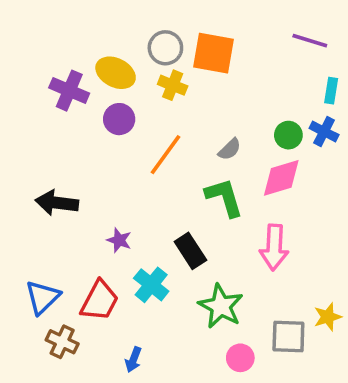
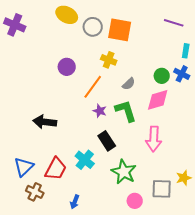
yellow ellipse: (116, 73) -> (67, 15), moved
yellow cross: (173, 85) -> (109, 60), moved
purple cross: (69, 91) -> (15, 25), moved
black arrow: (57, 203) -> (45, 122), moved
purple star: (119, 240) -> (100, 111), moved

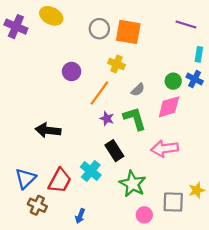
yellow ellipse: (67, 15) -> (51, 16), moved
pink arrow: (154, 139) -> (165, 149), turned 80

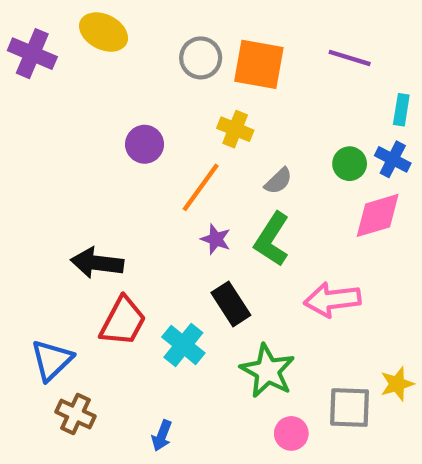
purple line: (186, 24) -> (350, 58), moved
pink diamond: (169, 107) -> (378, 215), moved
green L-shape: (135, 119) -> (272, 239), turned -130
red trapezoid: (60, 181) -> (123, 321), moved

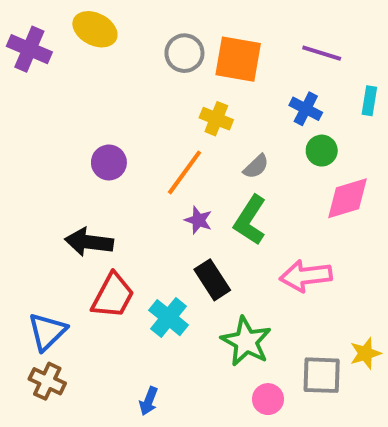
purple circle: (145, 144) -> (109, 162), moved
blue cross: (393, 159) -> (306, 109), moved
brown cross: (75, 414) -> (47, 381), moved

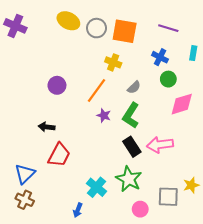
yellow ellipse: (95, 29) -> (68, 21), moved
black arrow: (89, 242) -> (47, 127), size x0.7
black rectangle: (212, 280) -> (132, 147), moved
cyan cross: (169, 318) -> (97, 187), moved

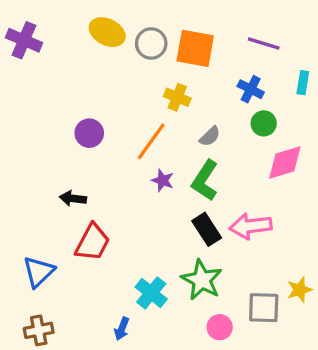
brown cross: (25, 200) -> (39, 330), moved, turned -36

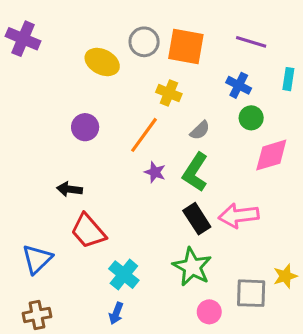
yellow ellipse: (107, 32) -> (102, 62), moved
red trapezoid: (92, 242) -> (88, 231), turned 111
cyan cross: (151, 293) -> (124, 275), moved

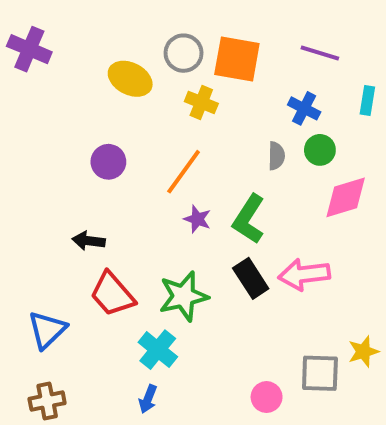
yellow cross: (169, 93) -> (201, 102), moved
gray semicircle: (200, 130) -> (276, 156), moved, turned -45
green star: (192, 267) -> (184, 296), moved, turned 30

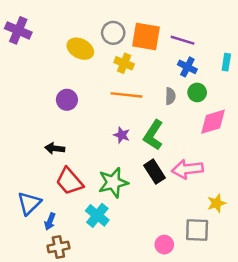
purple line: (320, 53) -> (183, 40), moved
orange line: (184, 172) -> (127, 95), moved, turned 60
yellow star: (363, 352) -> (217, 203), moved
blue arrow: (148, 399) -> (50, 221), moved
brown cross: (47, 401) -> (58, 247), moved

